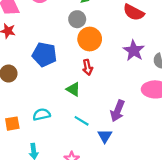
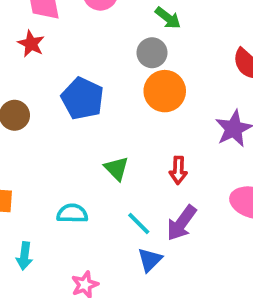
red arrow: (87, 67) -> (178, 170), moved
cyan semicircle: (42, 114) -> (72, 213), moved
cyan line: (82, 121) -> (139, 224), moved

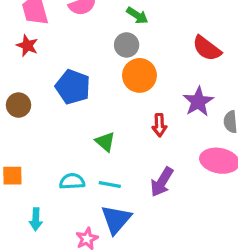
red arrow: (178, 170) -> (159, 125), moved
cyan line: (139, 224) -> (110, 184), moved, turned -30
blue triangle: (150, 260) -> (116, 219), moved, size x1.5

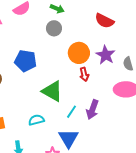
orange circle: (139, 75) -> (79, 53), moved
green triangle: (105, 142) -> (52, 91), size x1.6
cyan line: (110, 184) -> (72, 112), moved, turned -56

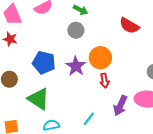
purple star: (106, 55) -> (76, 66), moved
green triangle: (52, 91) -> (39, 99), moved
purple arrow: (92, 110) -> (120, 106), moved

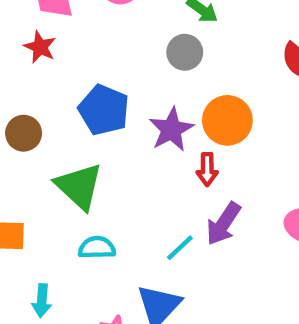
red arrow: (104, 81) -> (207, 169), moved
purple arrow: (120, 106) -> (223, 224), moved

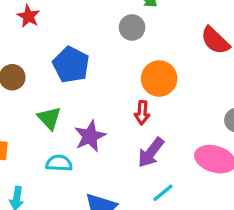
purple star: (171, 129) -> (90, 136), moved
green triangle: (79, 186) -> (49, 118), size x0.7
cyan line: (180, 248) -> (163, 193), moved

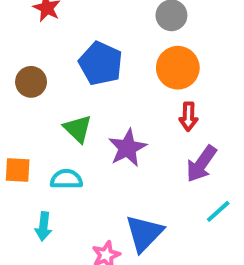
orange circle: (159, 79) -> (178, 68), moved
cyan semicircle: (59, 163) -> (66, 179), moved

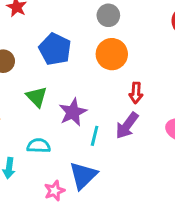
red arrow: (188, 117) -> (136, 93), moved
cyan semicircle: (66, 179) -> (39, 146), moved
cyan line: (218, 211) -> (95, 136), moved, turned -36

